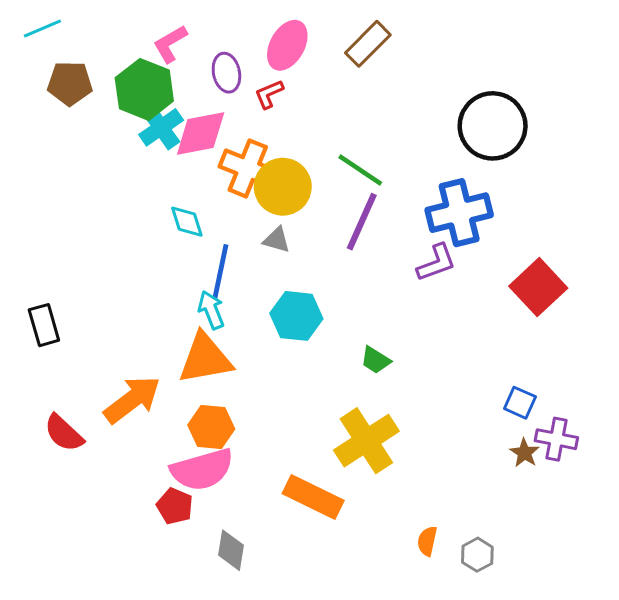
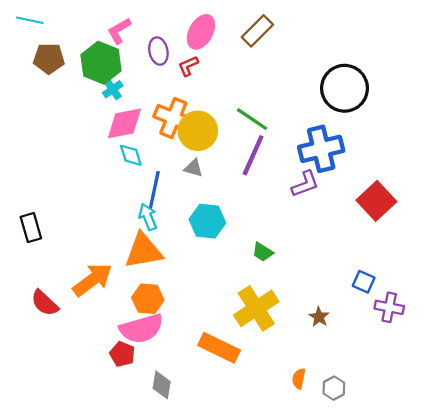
cyan line: (42, 29) -> (30, 20), turned 35
cyan cross: (161, 127) -> (113, 89), size x0.7
pink diamond: (201, 133) -> (124, 123), moved
brown star: (525, 453) -> (319, 317), moved

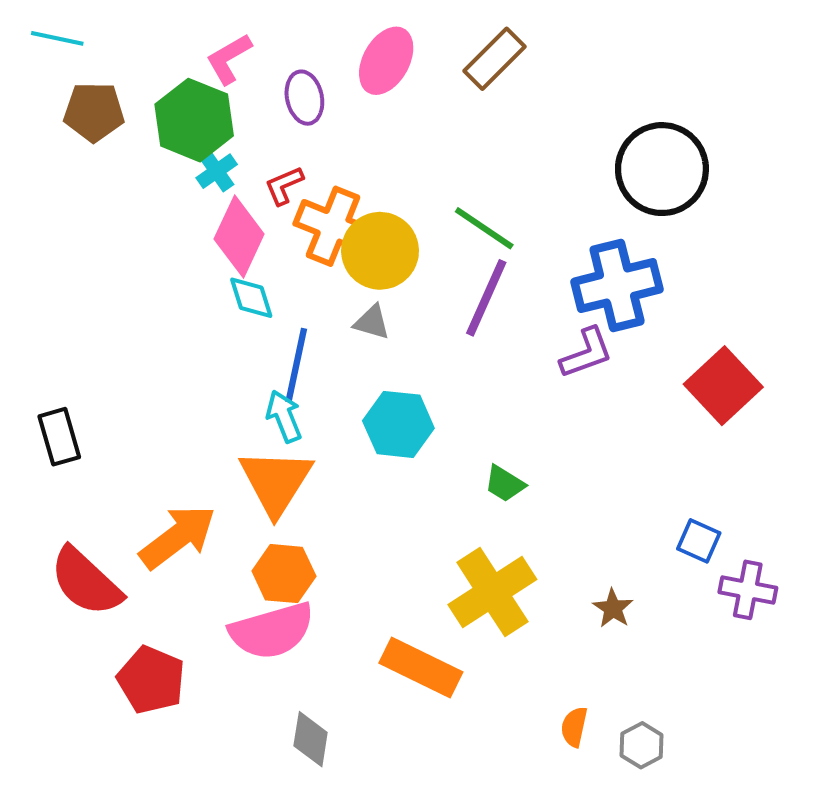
red L-shape: (188, 66) -> (284, 185), moved
pink diamond: (124, 123) -> (239, 236), turned -54
orange triangle: (144, 251) -> (276, 482), turned -48
red semicircle: (45, 303) -> (86, 582), size x1.4
red pentagon: (122, 354) -> (151, 680), moved, size x1.4

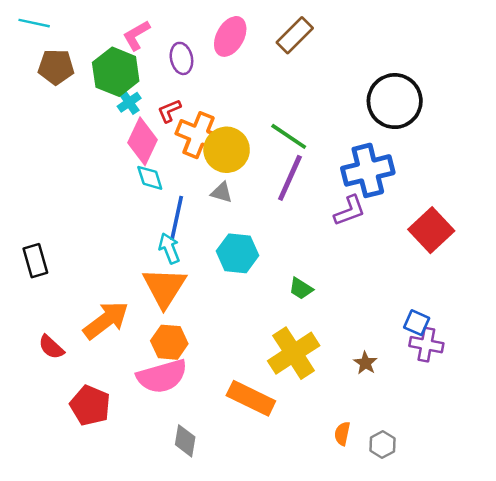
red semicircle: (86, 582) -> (51, 347), size x0.6
purple cross: (748, 590) -> (426, 345), moved

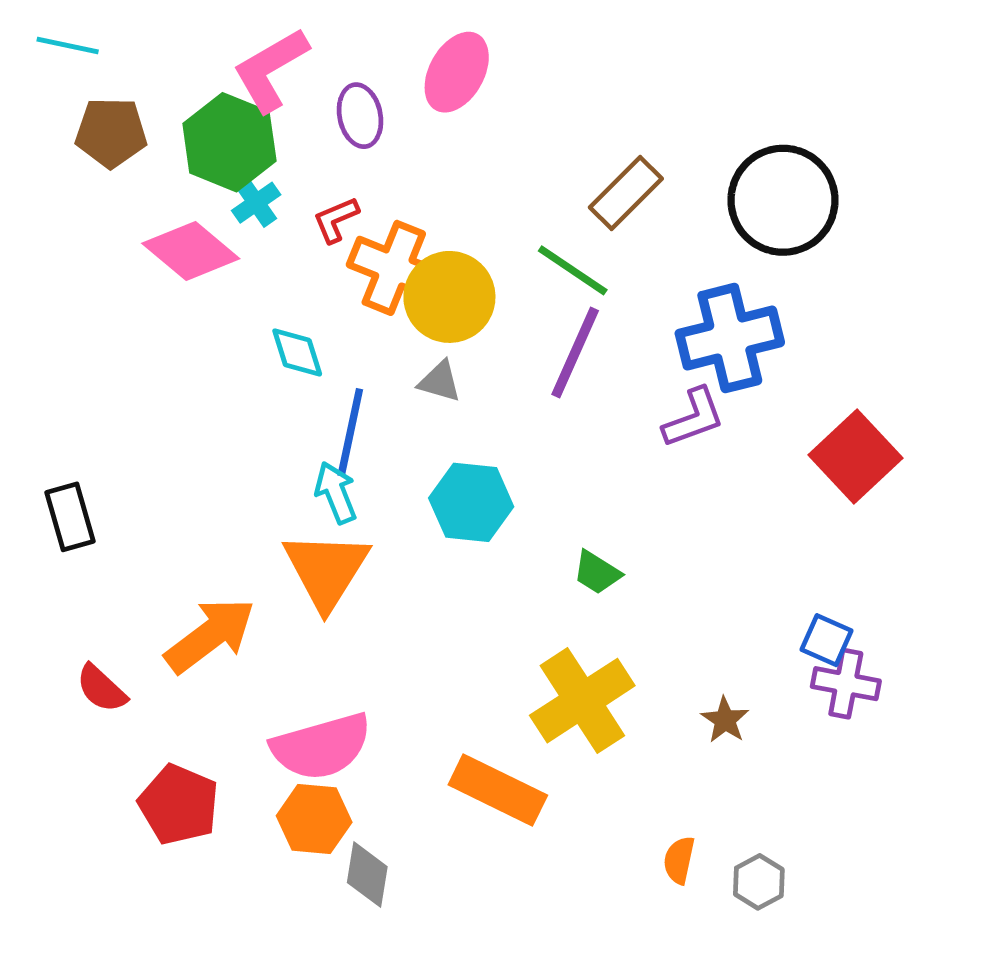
pink L-shape: (136, 35) -> (271, 70), size x1.4
brown rectangle: (295, 35) -> (626, 193), moved
pink diamond: (143, 141) -> (191, 251), moved, turned -75
orange hexagon: (169, 342) -> (314, 819), moved

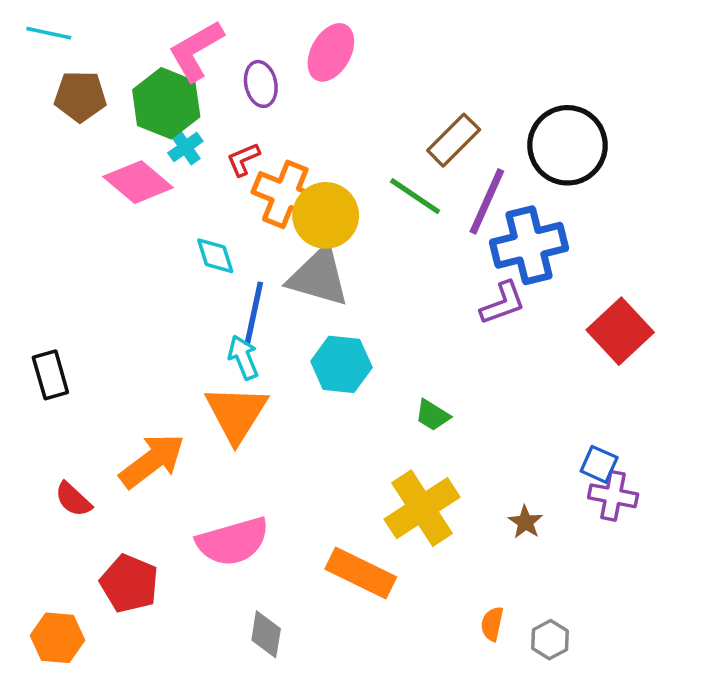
purple line: (575, 353) -> (487, 201), moved
gray triangle: (440, 382) -> (319, 277), size x2.0
orange hexagon: (314, 819) -> (57, 638), moved

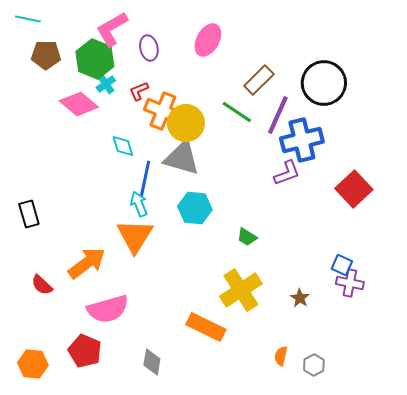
pink ellipse: (331, 52) -> (208, 40), moved
pink semicircle: (233, 541) -> (108, 309), moved
red pentagon: (129, 583) -> (85, 351), moved

